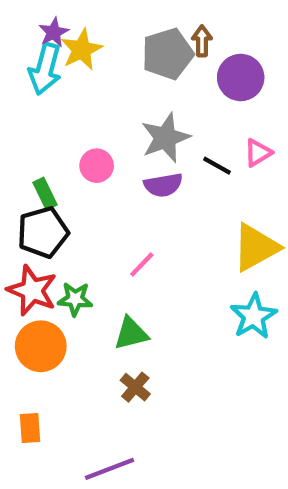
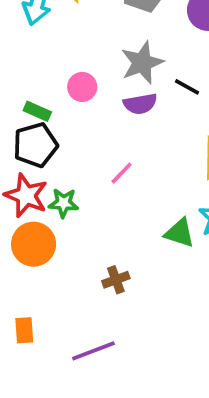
green rectangle: (45, 194) -> (37, 111), turned -40
green triangle: (131, 333) -> (180, 233), moved, turned 32
brown cross: (135, 387) -> (116, 280), turned 30
orange rectangle: (30, 428) -> (24, 330), moved

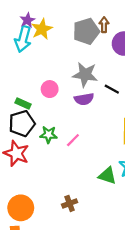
gray star: (142, 63) -> (85, 75), turned 30
green star: (63, 203) -> (49, 135), moved
orange circle: (34, 244) -> (21, 208), moved

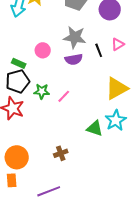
black line: (112, 89) -> (99, 50), turned 40

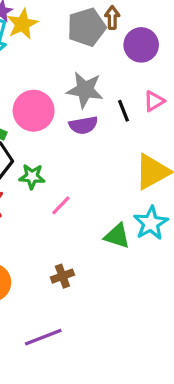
pink circle: (43, 50) -> (34, 111), size x1.6
pink line: (64, 96) -> (61, 205), moved

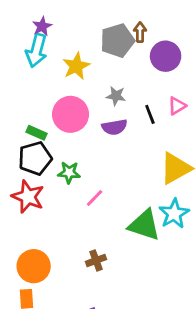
yellow star: (22, 24) -> (76, 66), moved
gray star: (85, 90) -> (116, 96), size x0.6
green triangle: (117, 236) -> (144, 225), size x1.4

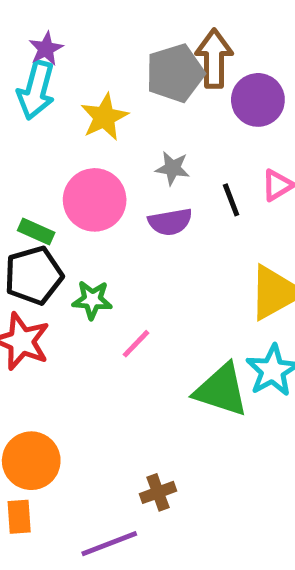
brown arrow: (140, 32) -> (214, 59), size x1.6
brown cross: (96, 260) -> (158, 492), moved

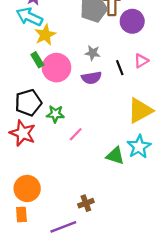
cyan arrow: (36, 90) -> (29, 17), turned 100
yellow star: (104, 117) -> (45, 35), moved
green rectangle: (36, 232) -> (37, 60), moved, turned 35
green triangle: (221, 390) -> (115, 156), size x0.7

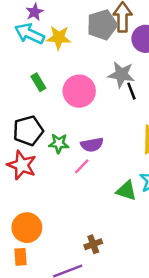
yellow star: (45, 35) -> (59, 38), moved, turned 30
gray star: (93, 53) -> (121, 75), moved, size x1.5
pink circle: (56, 68) -> (79, 91), moved
purple semicircle: (92, 78) -> (92, 145), moved

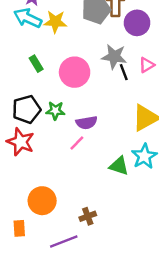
green star: (59, 143) -> (55, 111), moved
orange circle: (27, 228) -> (42, 201), moved

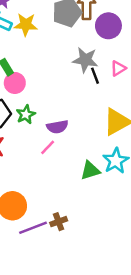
pink circle: (75, 72) -> (15, 83), moved, size x0.7
green star: (55, 111) -> (26, 115), turned -30
green triangle: (119, 166) -> (90, 171), turned -35
purple line: (64, 242) -> (33, 228), moved

